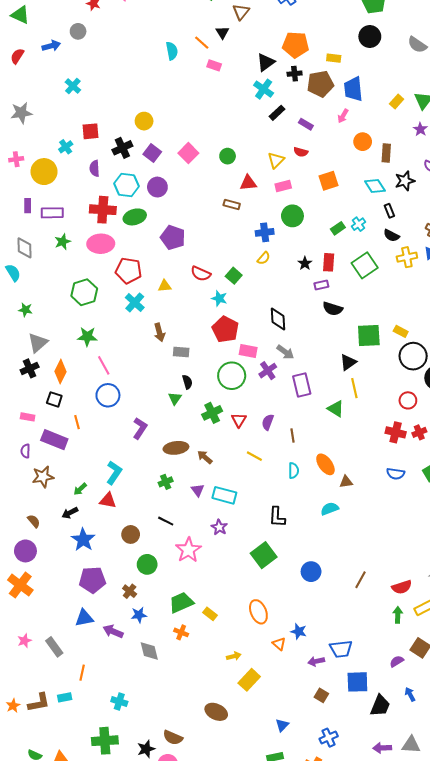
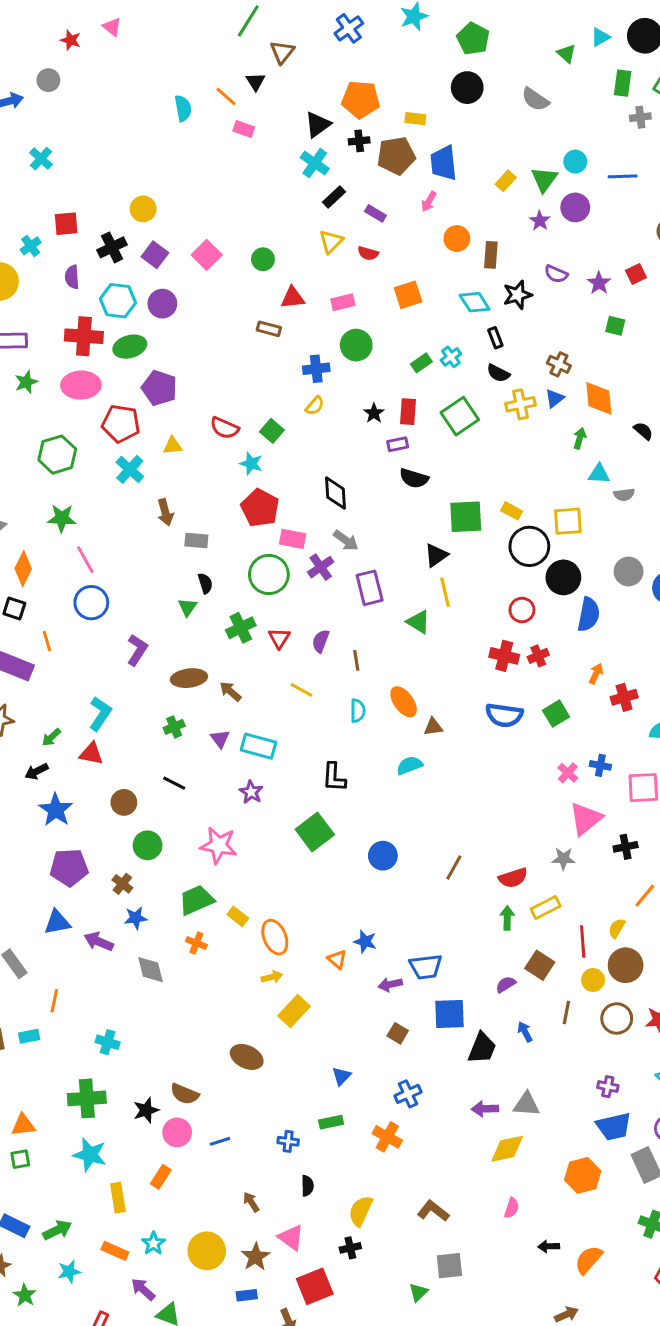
yellow triangle: (276, 160) -> (331, 241), moved
purple pentagon: (173, 238) -> (159, 388), moved
blue semicircle: (396, 474) -> (504, 715), size x1.4
pink star: (188, 550) -> (219, 845), moved, turned -30
orange ellipse: (258, 612) -> (275, 937), moved

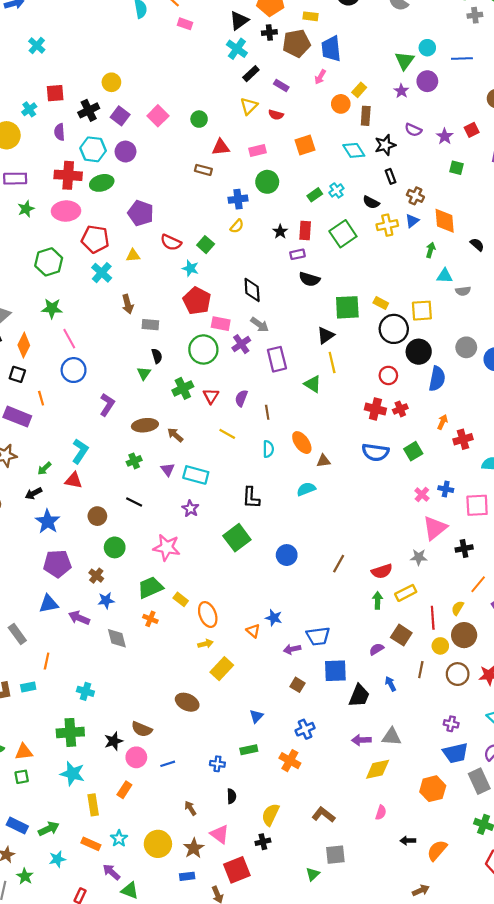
yellow rectangle: (506, 181) -> (359, 90), moved
black rectangle: (495, 338) -> (391, 176), moved
purple pentagon: (159, 388) -> (141, 213), moved

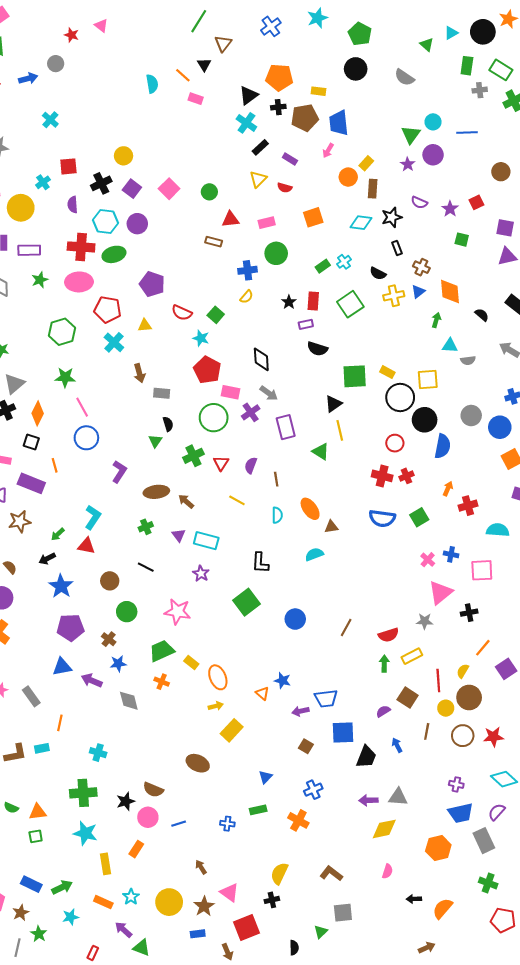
cyan diamond: (354, 150) -> (361, 223), turned -50
black semicircle: (232, 796) -> (294, 948), moved

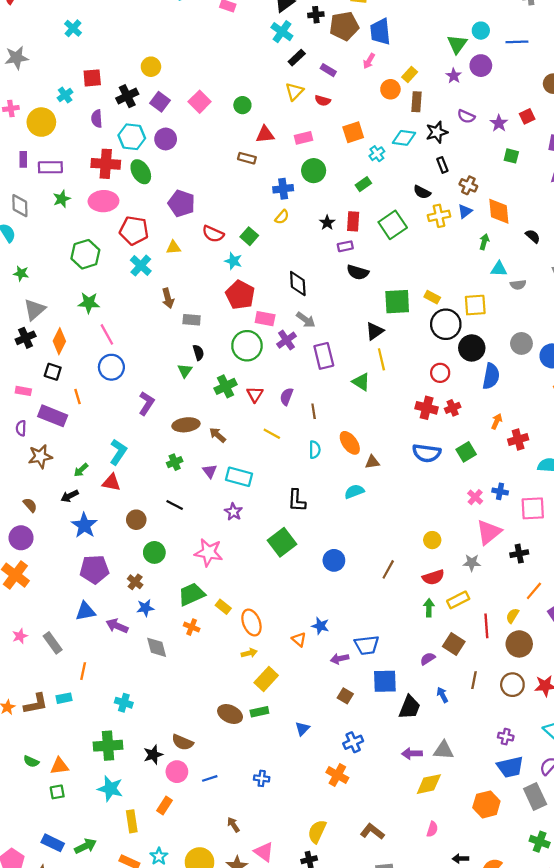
green ellipse: (114, 254) -> (141, 172), turned 75
cyan cross: (344, 262) -> (377, 154), moved
yellow circle: (446, 708) -> (432, 540), moved
green rectangle: (258, 810) -> (259, 712), moved

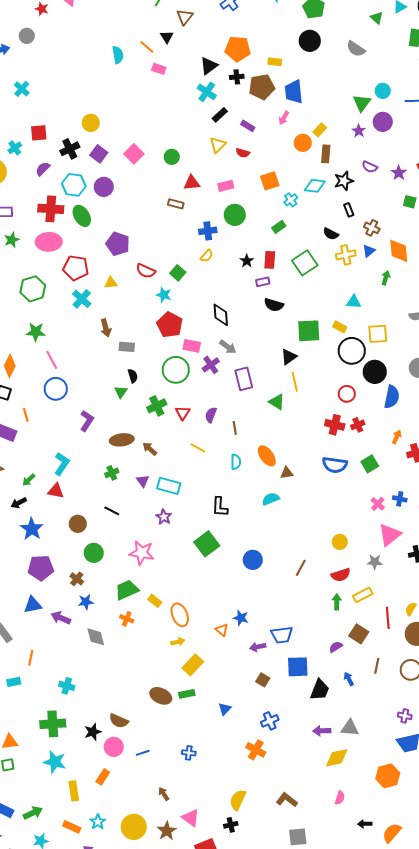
purple semicircle: (97, 119) -> (43, 169), turned 49
cyan triangle: (499, 269) -> (354, 302), moved

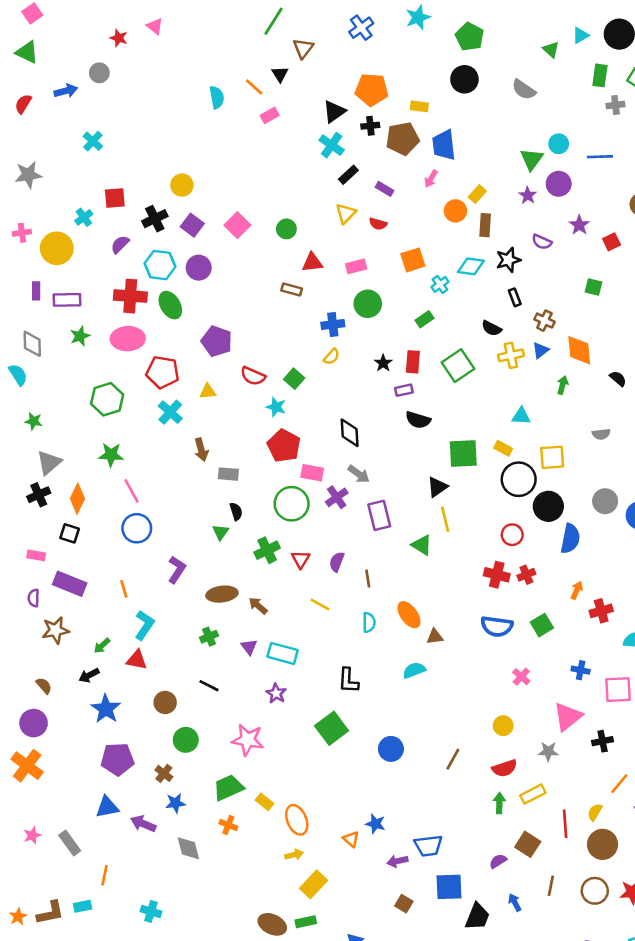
pink rectangle: (159, 69) -> (270, 115), turned -48
purple star: (399, 173) -> (579, 225), moved
orange line: (26, 415) -> (124, 589), moved
pink cross: (378, 504) -> (521, 677), moved

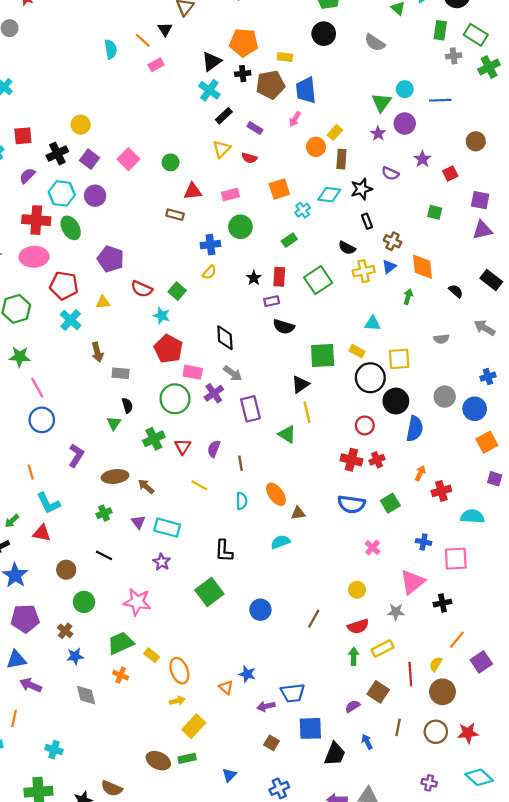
cyan L-shape: (144, 625) -> (48, 503), turned 120
purple arrow: (143, 824) -> (31, 685), moved

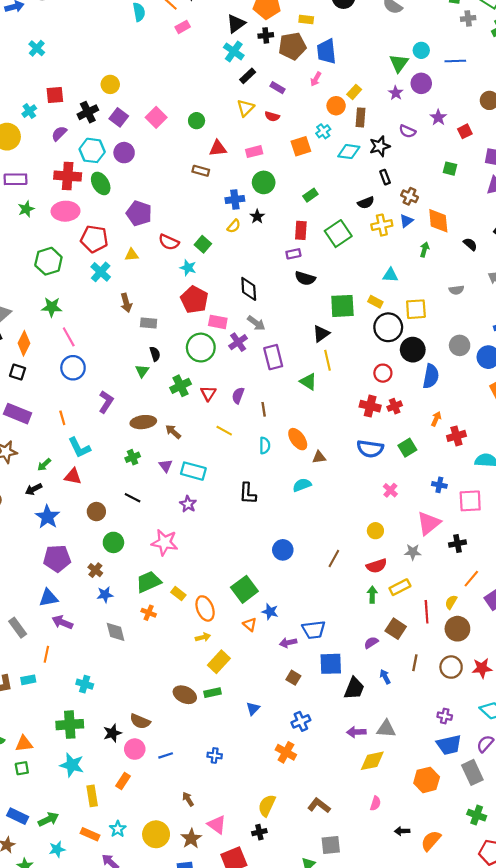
cyan cross: (303, 210) -> (323, 131), moved
black semicircle: (347, 248) -> (366, 203), turned -49
black star: (254, 278) -> (257, 217), moved
green square: (209, 592) -> (244, 589), moved

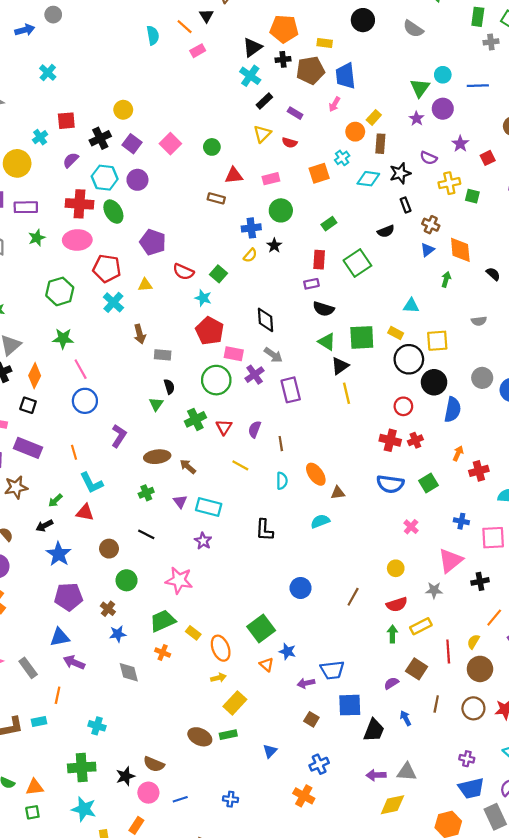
yellow cross: (382, 225) -> (449, 183), moved
green triangle: (308, 382) -> (327, 342), moved

